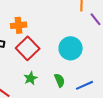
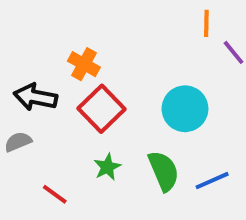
orange cross: (19, 25) -> (84, 64), turned 35
green semicircle: (60, 80) -> (164, 171), size x1.5

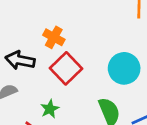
green star: (107, 167) -> (50, 109), moved

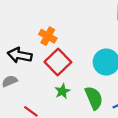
green star: (50, 109) -> (62, 91), moved

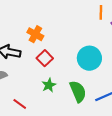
red square: (58, 62) -> (45, 58), size x0.7

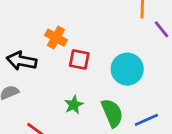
red square: (45, 58) -> (79, 60), moved, turned -35

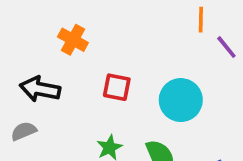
orange cross: (56, 38) -> (73, 40), moved

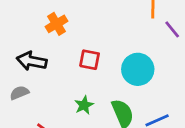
orange cross: (73, 40) -> (56, 24), turned 30

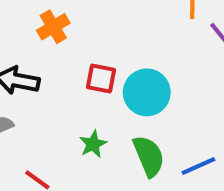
cyan circle: (138, 69) -> (147, 92), moved

